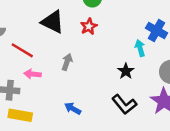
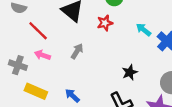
cyan arrow: (140, 48) -> (143, 30), moved, turned -49
yellow rectangle: (20, 115) -> (36, 91), moved

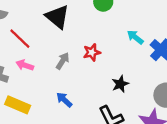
red star: (105, 23) -> (92, 52), moved
blue arrow: (72, 96) -> (64, 100), moved

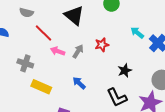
pink arrow: (25, 65) -> (58, 51), moved

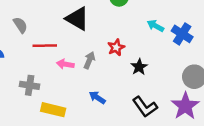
gray semicircle: (26, 13) -> (20, 25), turned -128
red line: (43, 33) -> (45, 46), turned -36
black star: (125, 70) -> (139, 67), moved

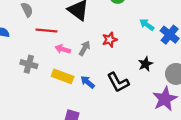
black star: (139, 67) -> (145, 64), moved
black L-shape: (145, 107) -> (118, 82), moved
yellow rectangle: (53, 110) -> (63, 76), moved

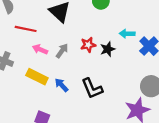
cyan arrow: (147, 25) -> (127, 34), turned -40
black star: (145, 64) -> (108, 49), moved

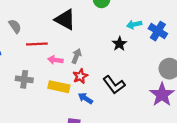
red star: (88, 45) -> (80, 76), moved
blue arrow: (61, 85) -> (85, 98), moved

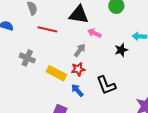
black triangle: (65, 20) -> (79, 15), turned -35
pink arrow: (55, 60) -> (94, 33), moved

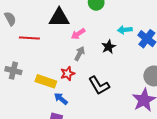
pink arrow: (94, 33) -> (78, 34), turned -48
gray arrow: (80, 50) -> (80, 54), moved
blue arrow: (77, 90) -> (61, 99), moved

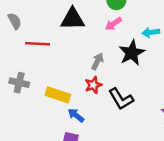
pink arrow: (78, 34) -> (113, 24), moved
black star: (109, 47) -> (132, 53), size x1.5
red star: (68, 74) -> (93, 85), moved

